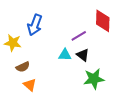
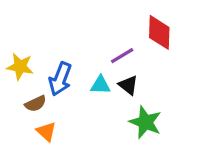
blue arrow: (35, 25) -> (60, 79), moved
green star: (94, 79) -> (145, 122), turned 30

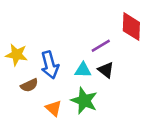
blue arrow: (60, 79) -> (50, 65), turned -36
green star: (145, 122) -> (84, 101), moved
orange triangle: (46, 131) -> (54, 108), moved

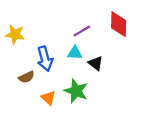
purple line: (101, 46) -> (82, 31), moved
yellow star: (17, 55) -> (15, 34), moved
cyan triangle: (83, 70) -> (75, 53), moved

